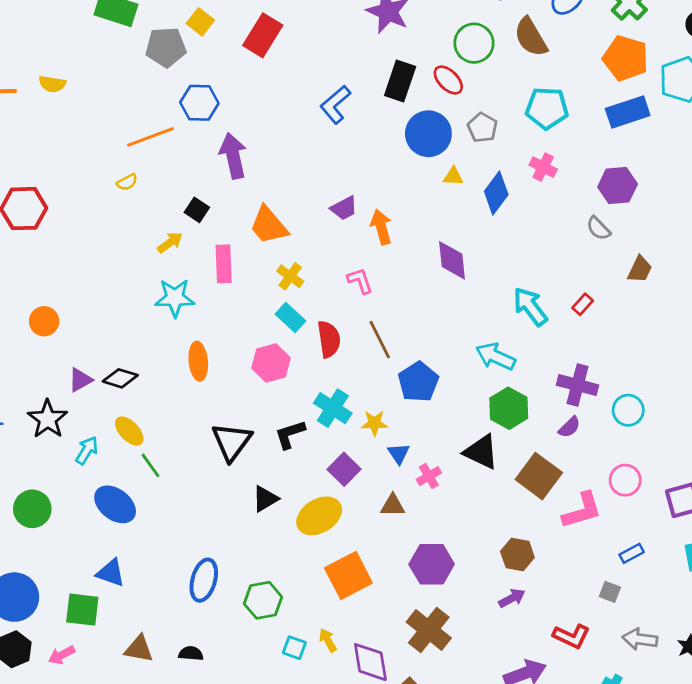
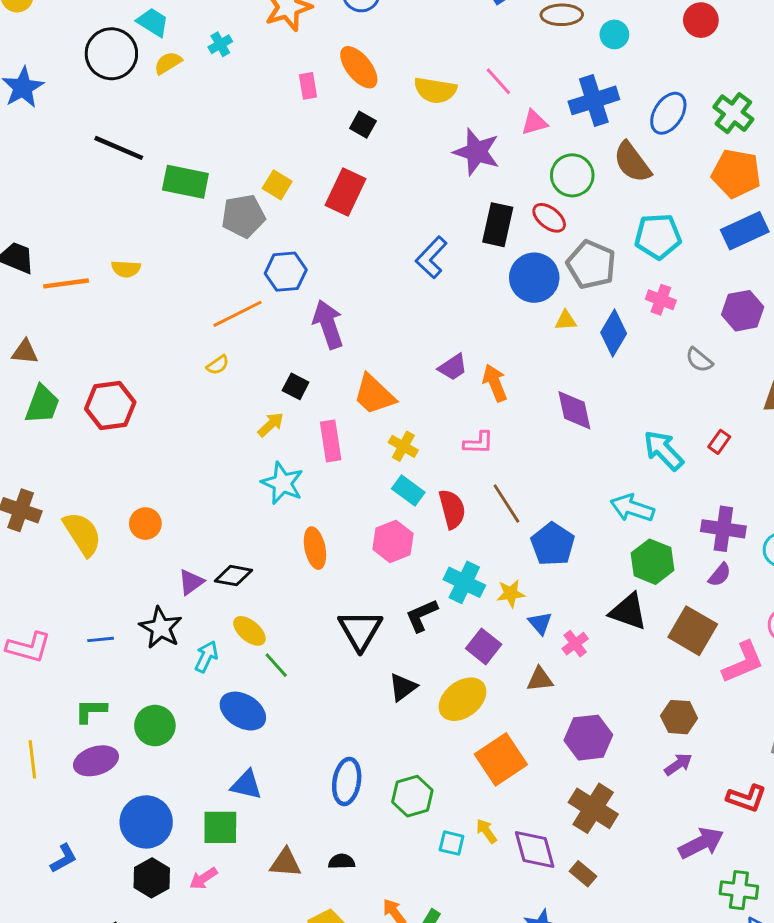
gray pentagon: (482, 128) -> (591, 265), size x1.5
gray semicircle: (598, 228) -> (699, 360), moved
pink L-shape: (360, 281) -> (478, 443), turned 116
cyan star: (175, 298) -> (282, 483), turned 30

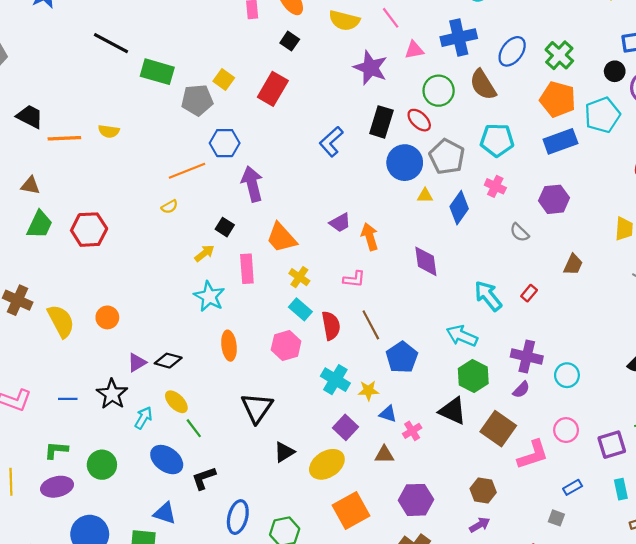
black L-shape: (422, 615) -> (204, 478), moved
blue triangle: (540, 623) -> (388, 414), turned -36

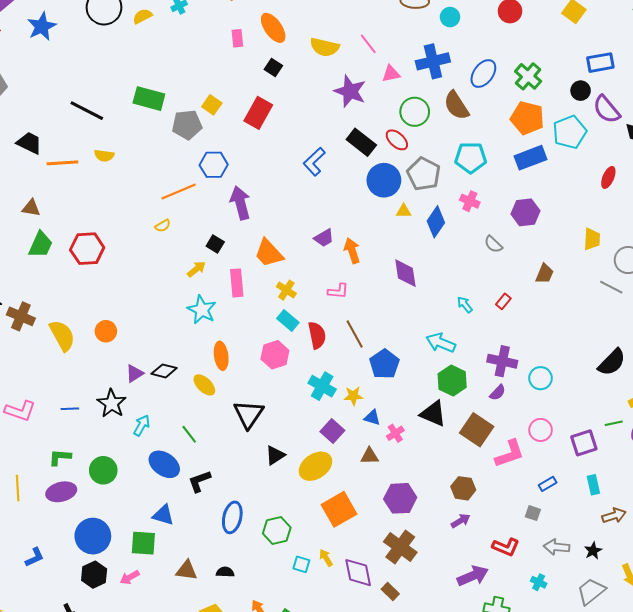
black line: (111, 43) -> (87, 111), moved
black rectangle: (381, 122) -> (361, 142), turned -68
cyan arrow: (488, 296) -> (465, 305), size x0.6
yellow ellipse: (176, 402) -> (204, 385), moved

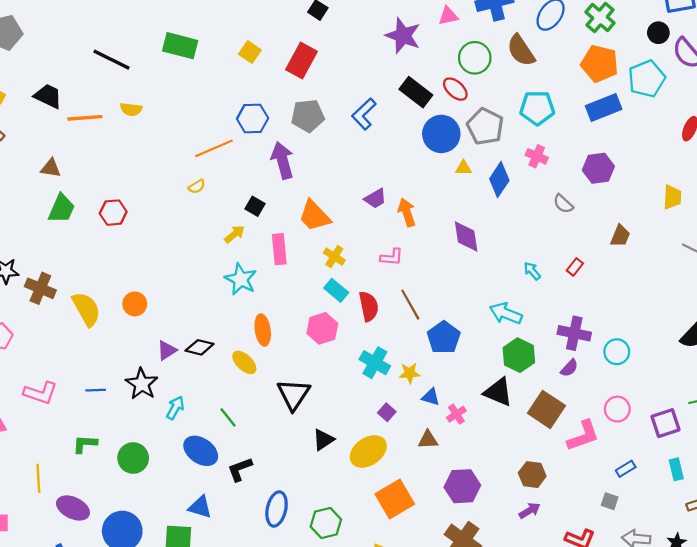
gray pentagon: (187, 125) -> (308, 116), moved
red hexagon: (87, 249) -> (113, 213), size x0.7
purple square: (332, 431) -> (387, 412), size x0.7
purple ellipse: (61, 492) -> (73, 508), moved, turned 40

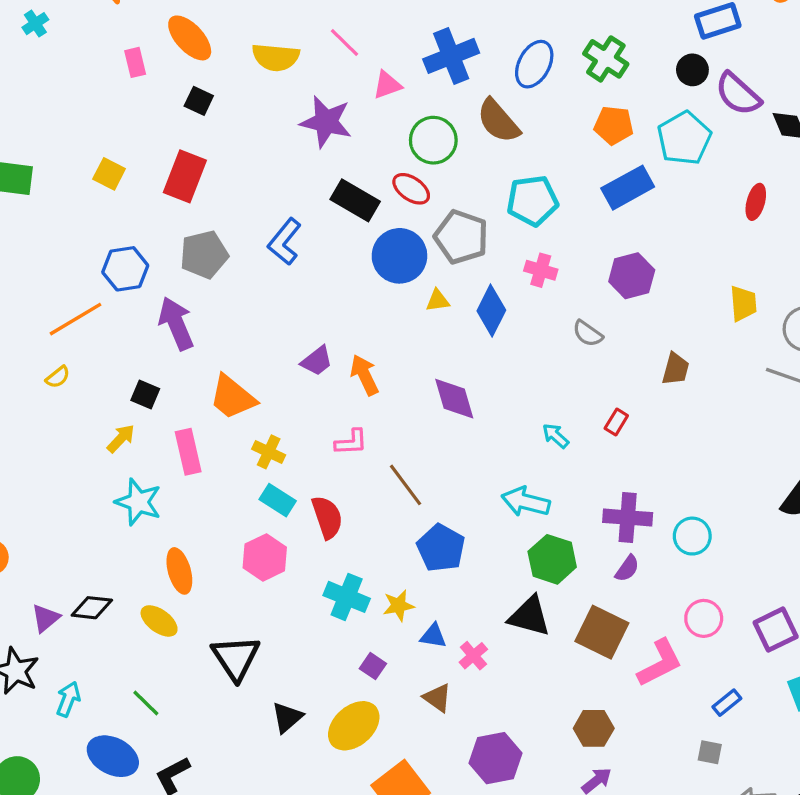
orange pentagon: (600, 64) -> (614, 125), size x0.7
brown line: (410, 305) -> (405, 485), moved
brown triangle: (428, 440) -> (437, 698), turned 45

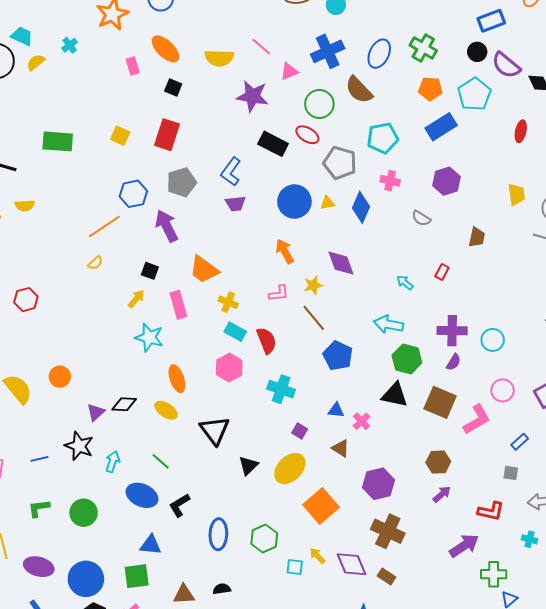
blue circle: (399, 256) -> (294, 202), moved
purple trapezoid: (317, 361) -> (235, 204), moved, turned 35
yellow star: (399, 606) -> (313, 285), moved

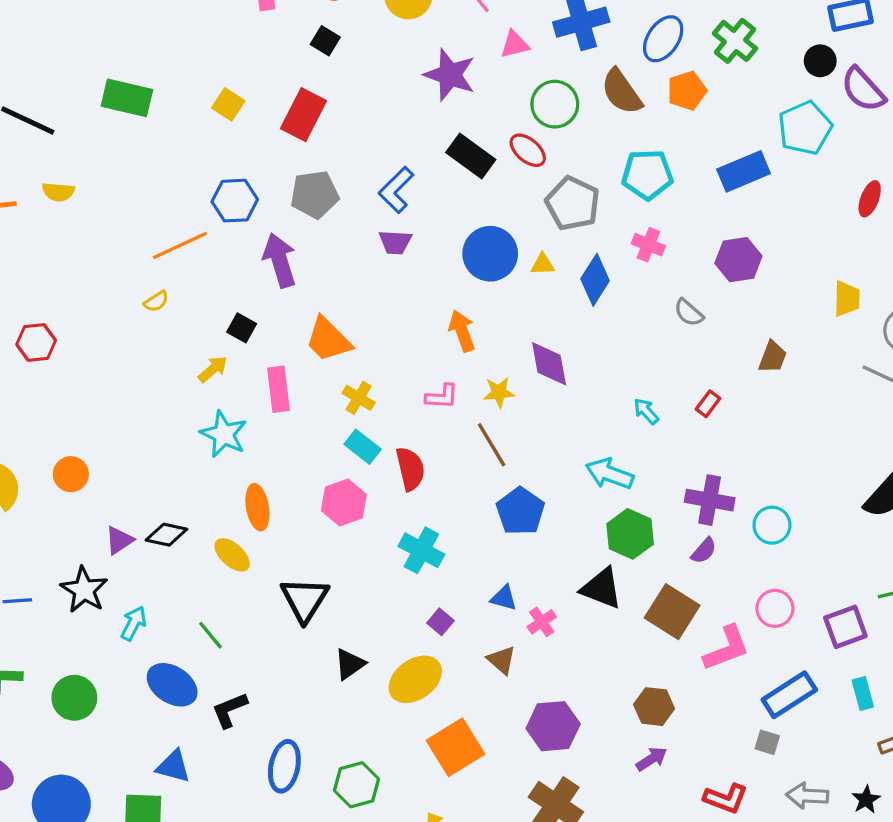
orange pentagon: (430, 89) -> (687, 91), moved, turned -30
blue rectangle: (520, 442) -> (789, 695), size x1.8

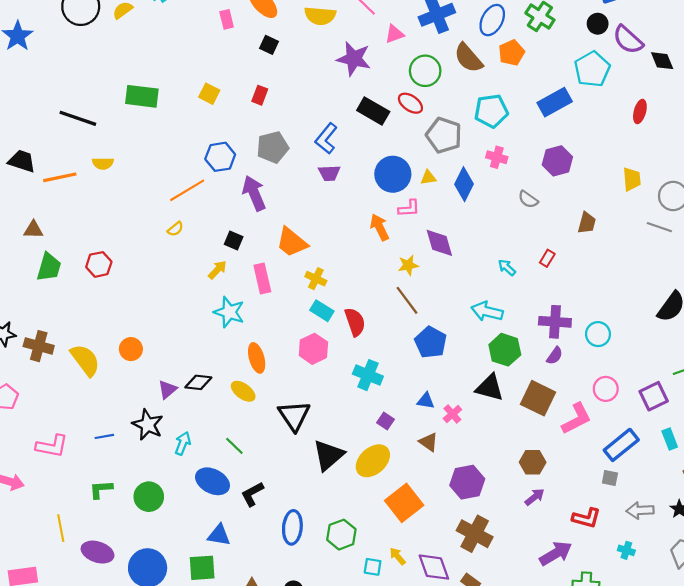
red rectangle: (304, 115) -> (260, 95), size x0.6
pink L-shape: (442, 396) -> (409, 208), moved
black triangle: (350, 664) -> (328, 455), size x1.5

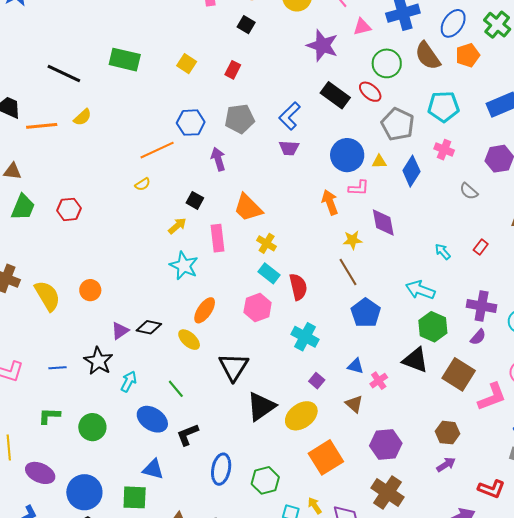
yellow semicircle: (103, 163) -> (83, 117), turned -48
purple arrow: (254, 193) -> (218, 159), size x0.7
orange ellipse: (257, 358) -> (205, 310), turned 44

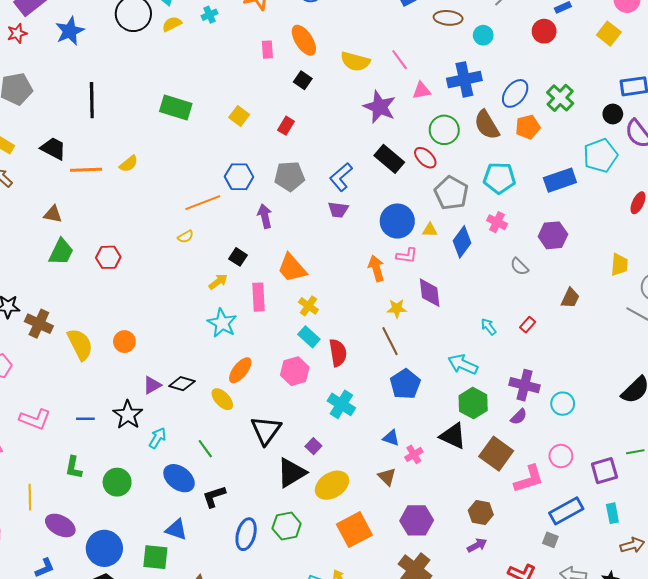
black line: (64, 74) -> (92, 100), moved, turned 60
purple square: (317, 381) -> (313, 446), moved
green L-shape: (49, 416) -> (74, 468), turned -85
green hexagon: (265, 480) -> (287, 526), moved

